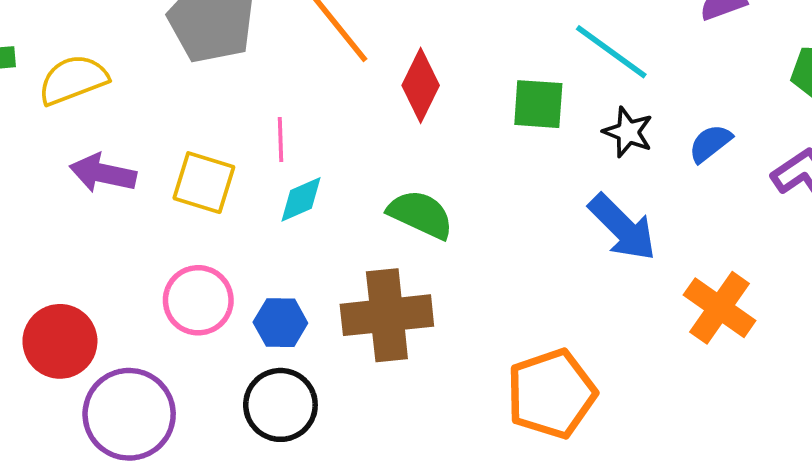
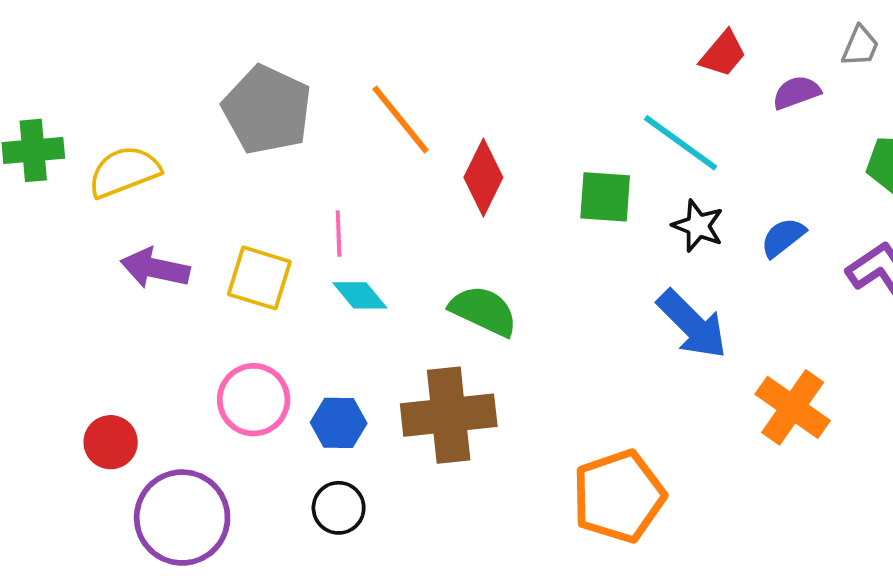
cyan diamond: (301, 199) -> (360, 295), turned 74
red circle: (60, 341) -> (111, 442), size x0.7
black circle: (280, 405) -> (339, 508), size x0.7

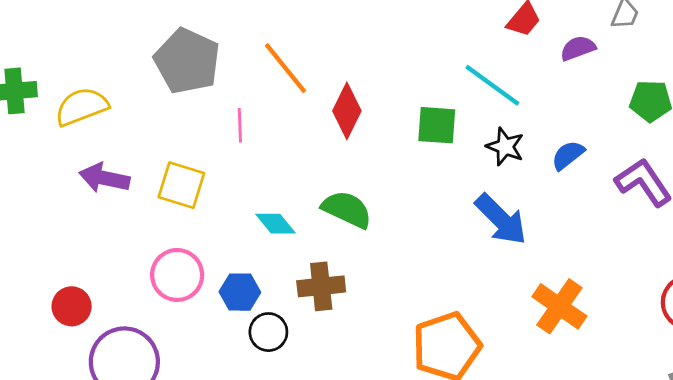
pink line: (339, 234) -> (240, 125), moved
cyan diamond: (360, 295) -> (276, 224), moved
orange cross: (793, 407) -> (559, 306), moved
brown cross: (449, 415) -> (321, 286), size x0.7
black circle: (339, 508) -> (268, 332), moved

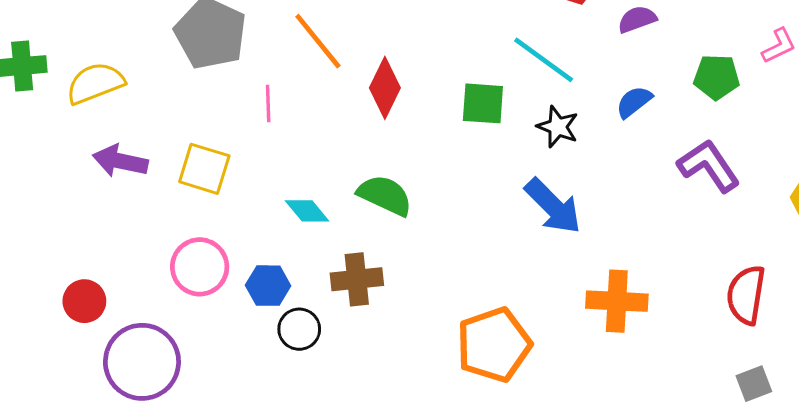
blue semicircle: (568, 155) -> (634, 102), moved
orange cross: (559, 306) -> (617, 301), turned -32

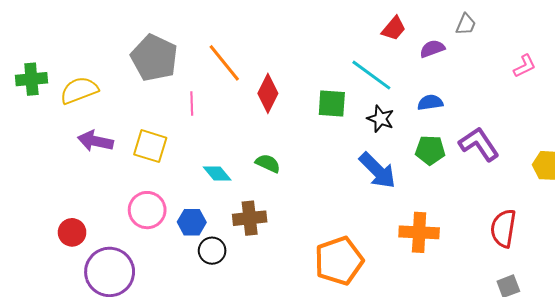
green pentagon: (716, 77) -> (430, 150), moved
blue semicircle: (634, 102) -> (430, 102), turned 30
green semicircle: (385, 195) -> (268, 163), size x0.7

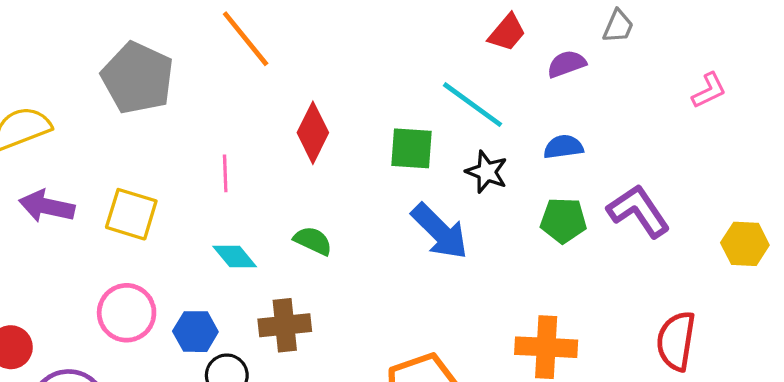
orange line: (224, 63) -> (246, 39), moved
pink line: (192, 103) -> (225, 173), moved
blue arrow: (377, 170) -> (440, 231), moved

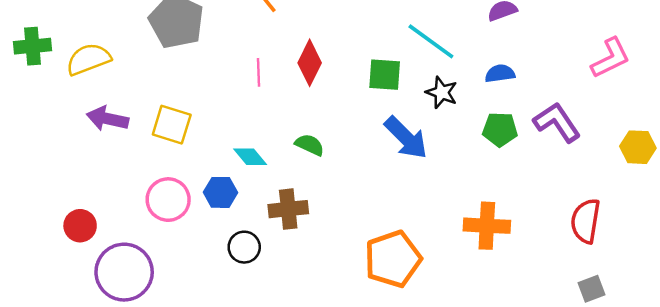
pink L-shape: (709, 90) -> (611, 58), moved, size x1.5
pink line: (225, 173) -> (258, 72), moved
blue hexagon: (195, 332) -> (220, 192), moved

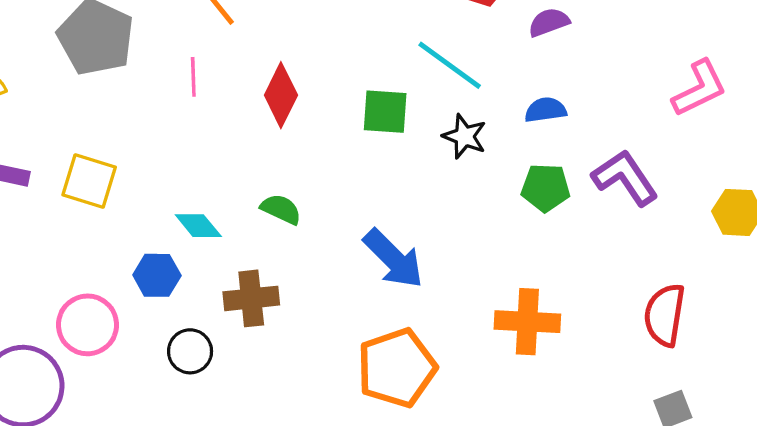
pink line: (258, 72) -> (193, 77), moved
blue arrow: (406, 138) -> (393, 259), moved
pink circle: (168, 200) -> (87, 325), moved

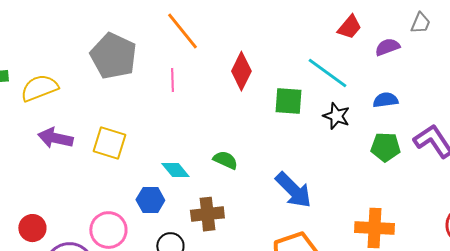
red diamond: (281, 95) -> (241, 71), moved

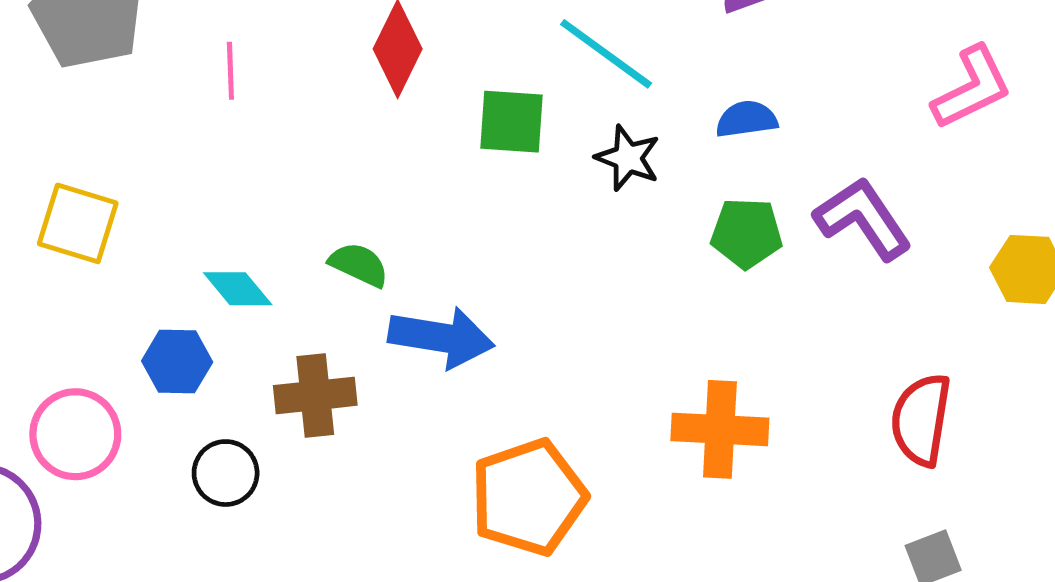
blue arrow: (293, 190) -> (441, 337), moved, turned -36

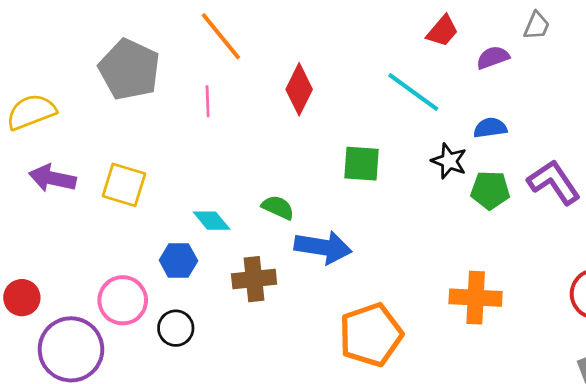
green square: (512, 122) -> (361, 164), moved
black star: (628, 158) -> (449, 161), moved
black circle: (226, 473) -> (176, 328), moved

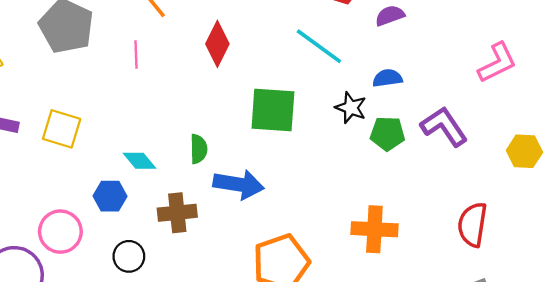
green square: (361, 164) -> (273, 110), size x1.4
green semicircle: (278, 207) -> (199, 149), turned 64
black circle: (176, 328) -> (129, 256), moved

